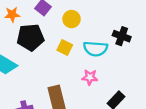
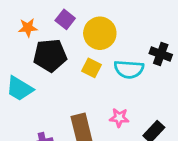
yellow circle: (72, 19) -> (100, 33), size x1.5
pink star: (90, 77) -> (119, 118), moved

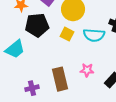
cyan trapezoid: (20, 89) -> (15, 49), turned -70

